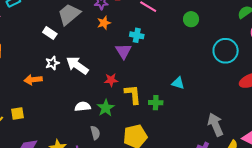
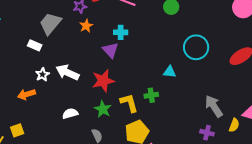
cyan circle: (226, 51) -> (196, 47), moved
red star: (111, 80) -> (103, 81), size x1.6
yellow L-shape: (133, 94) -> (129, 103), moved
white semicircle: (83, 107) -> (70, 114), moved

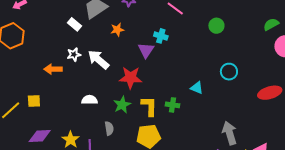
orange star: (86, 26) -> (117, 30), moved
cyan circle: (196, 47) -> (229, 72), size x0.7

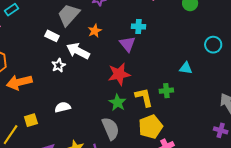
white arrow: (98, 60) -> (78, 51), moved
orange arrow: (53, 69) -> (19, 82), moved, size x1.4
white semicircle: (90, 100) -> (63, 107), moved
gray semicircle: (109, 128) -> (111, 129), size x1.6

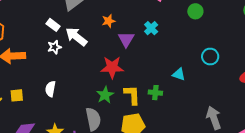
cyan cross: (138, 26) -> (151, 28), moved, turned 32
orange star: (95, 31) -> (108, 21), moved
white rectangle: (52, 36) -> (53, 25), moved
white semicircle: (63, 107) -> (50, 89), turned -77

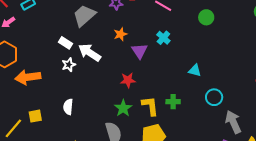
cyan circle: (210, 57) -> (214, 97), moved
red star: (112, 67) -> (128, 80), size x0.7
cyan triangle: (179, 74) -> (195, 70), moved

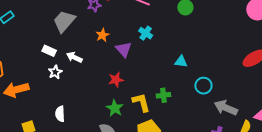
white arrow: (90, 53) -> (74, 57), size x0.7
gray arrow: (233, 122) -> (226, 108), turned -35

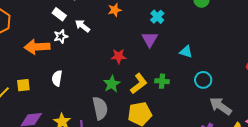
purple triangle: (124, 49) -> (150, 39), moved
orange arrow: (16, 90) -> (37, 47), moved
yellow L-shape: (141, 102) -> (139, 84), turned 55

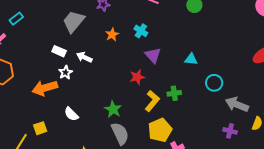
cyan cross: (157, 17) -> (141, 31), moved
red star: (119, 56) -> (137, 77), moved
white semicircle: (57, 78) -> (71, 114), turned -42
green star: (112, 84) -> (113, 109), moved

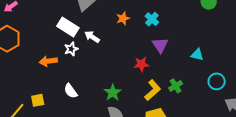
white rectangle: (59, 51) -> (68, 27), size x1.5
orange arrow: (45, 88) -> (48, 61), size x0.7
green cross: (174, 93) -> (176, 86), turned -32

